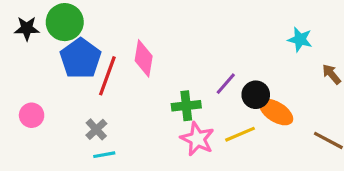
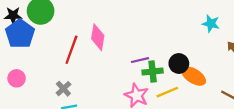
blue pentagon: (81, 58) -> (20, 34), moved
purple line: (226, 84) -> (140, 60), moved, turned 36
green cross: (186, 106) -> (153, 72), moved

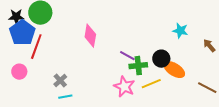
cyan star: (211, 24) -> (180, 31), moved
red line: (71, 50) -> (36, 47), moved
purple line: (140, 60) -> (127, 56), turned 42

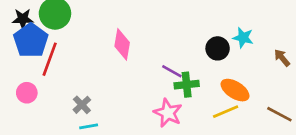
black circle: (161, 59) -> (218, 48), moved
yellow line: (151, 84) -> (226, 112), moved

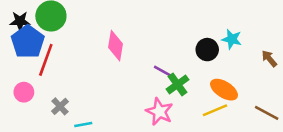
green cross: (187, 85) -> (178, 84), turned -30
gray cross: (82, 105) -> (60, 106), moved

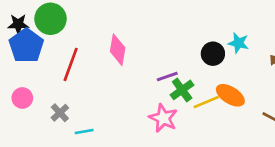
red line: (46, 60) -> (71, 64), moved
purple line: (163, 72) -> (167, 77), turned -48
yellow line: (215, 110) -> (206, 102), moved

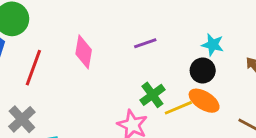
black circle: (213, 54) -> (203, 71), moved
purple line: (167, 77) -> (145, 43), moved
gray cross: (60, 113) -> (22, 119), size x1.4

